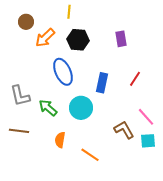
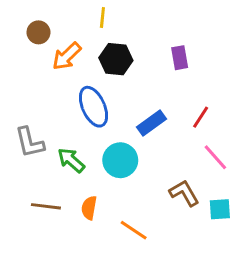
blue rectangle: (102, 83) -> (151, 123), turned 42
pink line: (146, 117) -> (215, 157), moved
brown line: (19, 131) -> (46, 206), moved

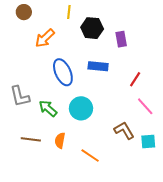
brown circle: (38, 32) -> (24, 12), moved
black hexagon: (116, 59) -> (92, 28), moved
blue rectangle: (151, 123) -> (98, 66), moved, turned 42

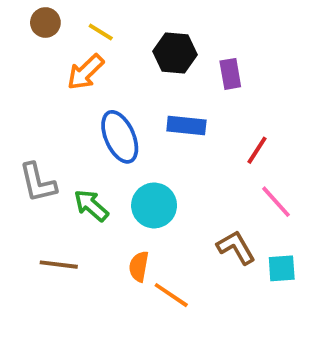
yellow line: (69, 12) -> (101, 32), moved, turned -64
orange semicircle: (60, 140) -> (139, 266), moved

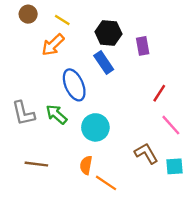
blue rectangle: (186, 125) -> (104, 62), moved, turned 50
green arrow: (91, 205) -> (56, 114), moved

